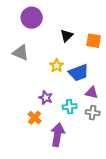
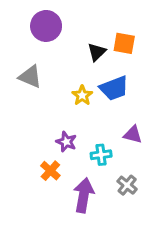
orange square: (94, 41) -> (124, 43), moved
blue trapezoid: (79, 73) -> (114, 88), moved
gray cross: (93, 113) -> (127, 185), moved, turned 32

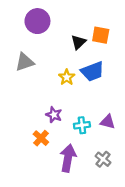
gray triangle: (30, 77) -> (25, 62), turned -42
purple triangle: (133, 134) -> (108, 122), moved
gray cross: (127, 185) -> (103, 159), moved

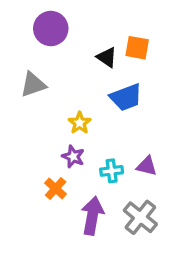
black triangle: (78, 42) -> (107, 57), turned -42
yellow star: (67, 77) -> (80, 123), moved
gray cross: (103, 159) -> (140, 217), size x1.5

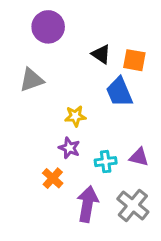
orange square: (137, 48) -> (134, 60), moved
blue trapezoid: (126, 97) -> (119, 92), turned 88
yellow star: (80, 123) -> (75, 116), turned 30

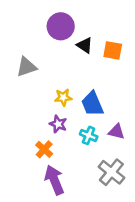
purple circle: (48, 27) -> (61, 26), moved
blue trapezoid: (119, 92) -> (92, 104), moved
cyan cross: (106, 162) -> (89, 135), turned 30
purple arrow: (87, 204) -> (54, 180), moved, turned -32

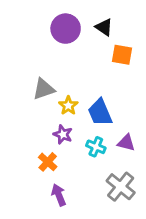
black triangle: (85, 45) -> (104, 27), moved
gray triangle: (26, 67) -> (44, 89), moved
yellow star: (63, 97) -> (68, 106), turned -30
purple arrow: (54, 180) -> (59, 195), size x0.7

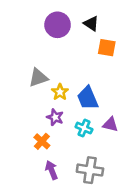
gray cross: (121, 187) -> (90, 170), moved, turned -30

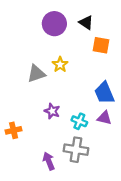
yellow star: (60, 92) -> (60, 65), moved
blue trapezoid: (88, 98) -> (104, 93), moved
orange cross: (42, 141) -> (14, 130), moved, turned 35
gray cross: (90, 170) -> (76, 150), moved

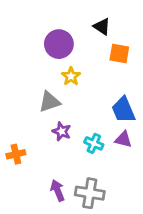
purple circle: (54, 24) -> (59, 44), moved
gray triangle: (36, 74) -> (49, 102), moved
gray cross: (76, 150) -> (90, 193), moved

